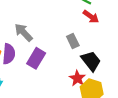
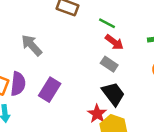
gray arrow: (24, 32) -> (32, 45), moved
gray rectangle: (73, 41) -> (109, 64), moved, turned -32

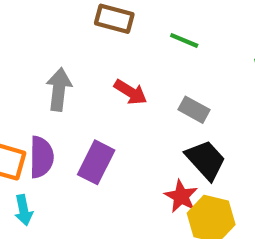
red arrow: (114, 42) -> (131, 92), moved
gray arrow: (32, 45) -> (59, 89), turned 55

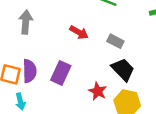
gray arrow: (59, 89) -> (26, 22), moved
red star: (181, 196) -> (98, 91), moved

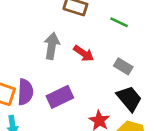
gray arrow: (26, 22) -> (52, 46), moved
purple rectangle: (61, 73) -> (60, 97), turned 35

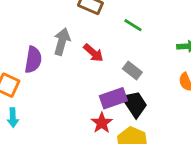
purple semicircle: (25, 92) -> (33, 60), moved
purple rectangle: (60, 97) -> (113, 98), moved

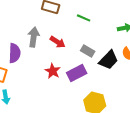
black trapezoid: (135, 104) -> (109, 60), moved, turned 85
red star: (102, 123) -> (53, 71), moved

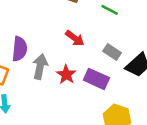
gray arrow: (34, 37) -> (40, 67), moved
purple rectangle: (77, 73) -> (96, 79), turned 48

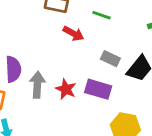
red arrow: (75, 38) -> (73, 33), moved

